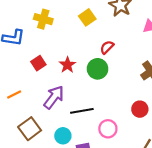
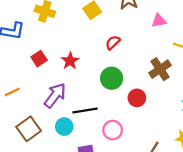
green circle: (98, 69) -> (112, 78), moved
red circle: (140, 109) -> (137, 98), moved
cyan circle: (63, 136) -> (64, 127), moved

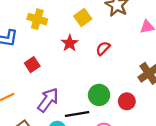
red star: (70, 61) -> (70, 43), moved
green circle: (112, 78) -> (99, 95), moved

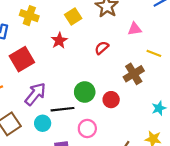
red semicircle: (103, 48) -> (102, 48), moved
red square: (32, 65) -> (22, 59), size x1.6

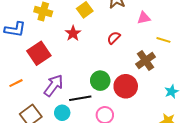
red circle: (111, 100) -> (126, 86), size x1.5

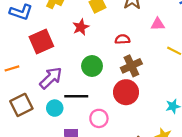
red semicircle: (114, 38) -> (122, 39), turned 32
brown cross: (146, 61) -> (131, 66), moved
green circle: (100, 81) -> (92, 66), moved

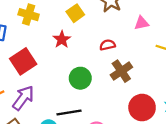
purple arrow: (51, 78) -> (23, 98), moved
red circle: (126, 92) -> (142, 108), moved

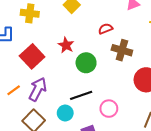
red star: (62, 39) -> (66, 45), moved
brown cross: (121, 71) -> (122, 50), turned -30

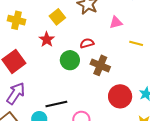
red star: (66, 45) -> (47, 39), moved
green circle: (86, 63) -> (70, 60), moved

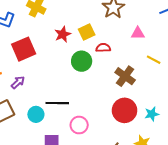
yellow square: (57, 17) -> (87, 32), moved
brown cross: (100, 65) -> (125, 76), moved
purple arrow: (16, 93) -> (18, 82), size x0.6

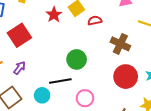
green circle: (82, 61) -> (77, 59), moved

